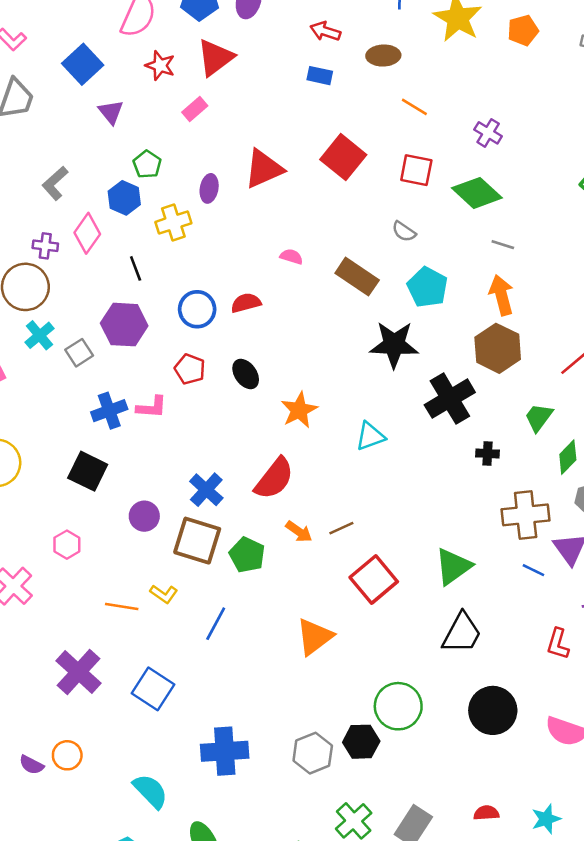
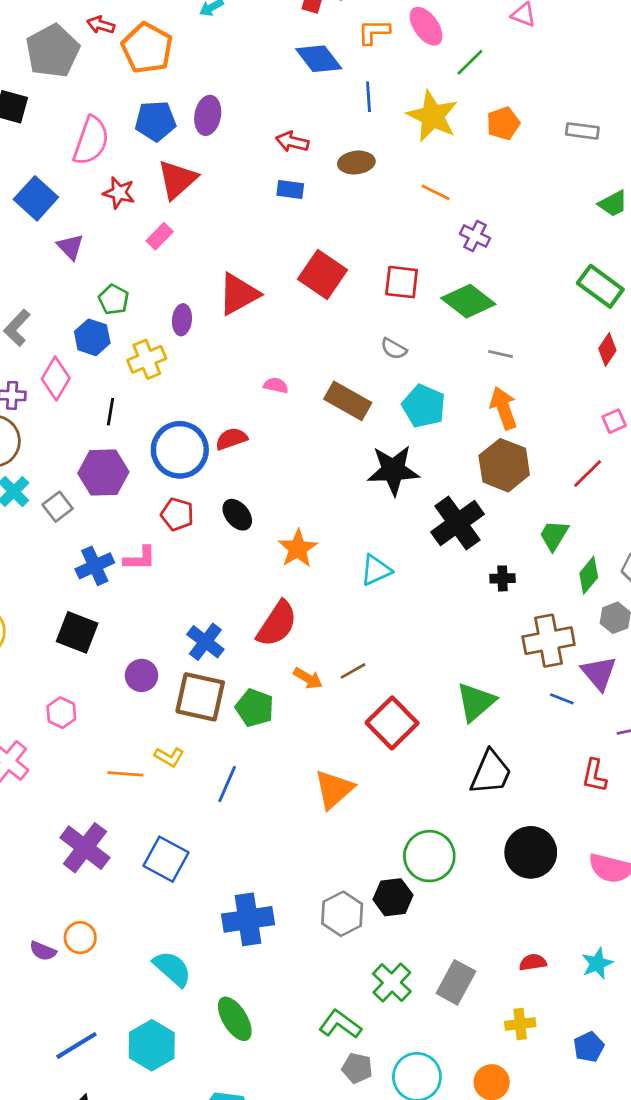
orange line: (414, 107) -> (436, 192), moved
black line: (136, 268) -> (110, 412), turned 35
blue circle: (197, 309) -> (180, 450), size x1.4

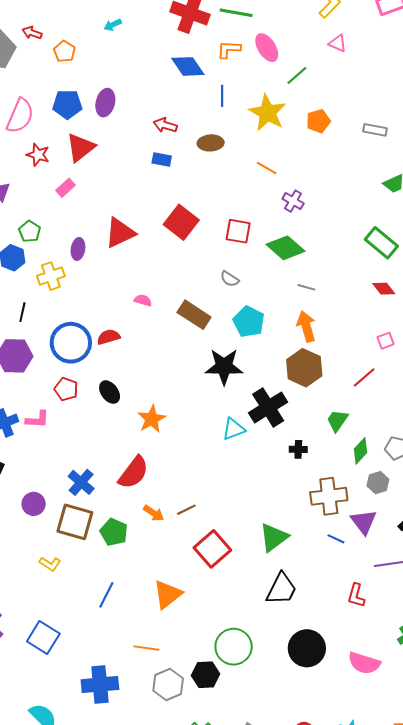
orange pentagon: (147, 48) -> (64, 51), size x0.6
red diamond: (607, 350) -> (384, 289), turned -75
cyan triangle: (376, 570) -> (234, 429), moved
orange line: (125, 774) -> (146, 648), moved
blue line: (227, 784) -> (106, 595), moved

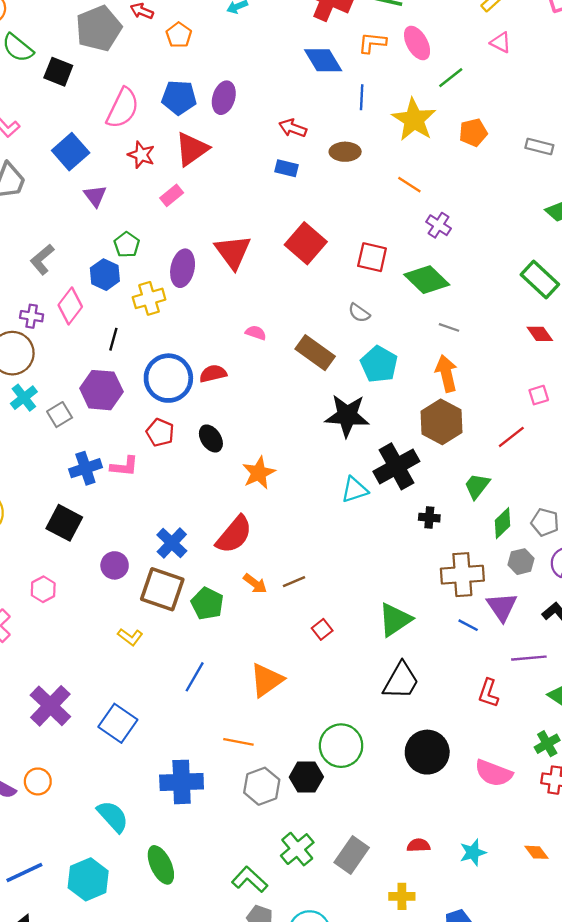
red triangle: (120, 233) -> (233, 252), turned -44
purple ellipse: (78, 249) -> (183, 268), size x1.4
red square: (212, 549) -> (322, 629), size x0.5

